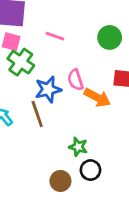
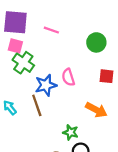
pink line: (55, 36) -> (51, 30), moved
orange arrow: (97, 98) -> (96, 110), moved

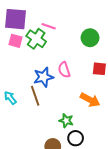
green cross: (23, 63) -> (36, 39), moved

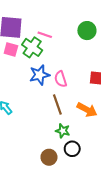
green circle: (90, 38) -> (87, 31), moved
blue star: (43, 77) -> (39, 75), moved
brown line: (35, 96) -> (57, 104), moved

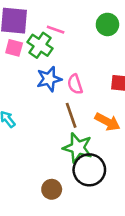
green star: (63, 131) -> (78, 148), size x1.6
black circle: (72, 149) -> (89, 170), size x1.6
brown circle: (49, 157) -> (52, 189), moved

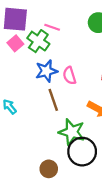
pink square: (14, 48) -> (15, 43), turned 35
brown line: (71, 115) -> (53, 100), moved

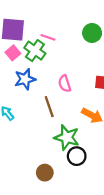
blue star: (46, 71) -> (25, 79), moved
black circle: (82, 152) -> (77, 156), size x0.7

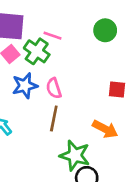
pink semicircle: (65, 84) -> (54, 88), moved
brown line: (49, 107) -> (54, 119), turned 30

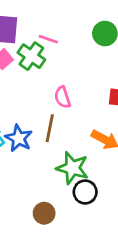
blue star: (25, 86) -> (19, 138), moved, turned -30
pink semicircle: (54, 88) -> (62, 97), moved

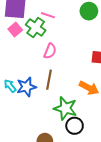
pink semicircle: (62, 97) -> (50, 51), moved, turned -140
blue star: (19, 138) -> (26, 87), turned 30

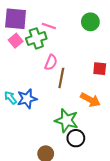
green cross: (36, 27) -> (36, 38), turned 36
brown line: (49, 80) -> (61, 78), moved

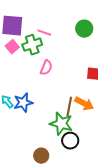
brown line: (61, 78) -> (69, 107), moved

